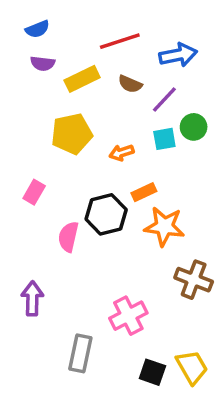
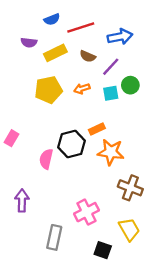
blue semicircle: (37, 29) -> (52, 19), moved
orange arrow: (122, 153) -> (82, 89), moved
pink rectangle: (34, 192) -> (12, 138), moved
yellow trapezoid: (192, 367) -> (129, 229), moved

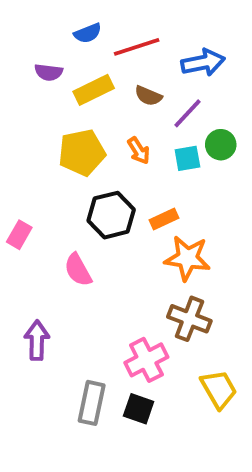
orange arrow: (82, 89) -> (139, 151), turned -105
black hexagon: (72, 144) -> (111, 215), moved
pink semicircle: (46, 159) -> (78, 270), turned -42
brown cross: (130, 188) -> (189, 319), moved
black square: (103, 250) -> (139, 409), moved

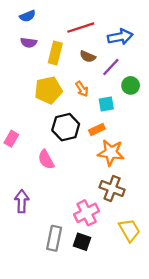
blue semicircle: (88, 33) -> (28, 16), moved
yellow rectangle: (94, 90) -> (55, 53), turned -50
cyan square: (187, 158) -> (106, 104), moved

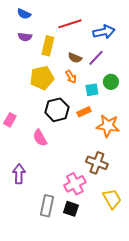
blue semicircle: (28, 16) -> (24, 14), turned 48
brown semicircle: (88, 57) -> (75, 58), moved
green circle: (131, 85) -> (111, 82), moved
orange star: (111, 153) -> (108, 126), moved

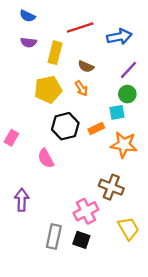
purple line: (96, 58) -> (128, 70), moved
cyan square: (92, 90) -> (117, 112), moved

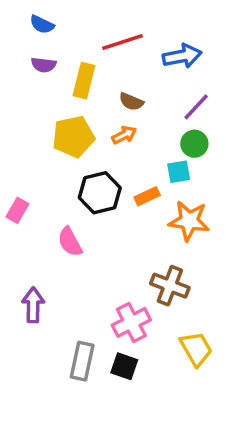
orange arrow: (81, 88) -> (124, 135), turned -84

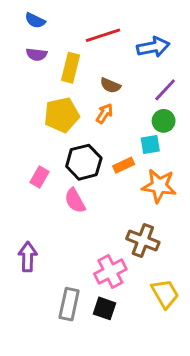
orange arrow: (124, 135) -> (104, 113), turned -30
pink rectangle: (17, 210) -> (39, 177), moved
pink semicircle: (70, 242) -> (75, 201), moved

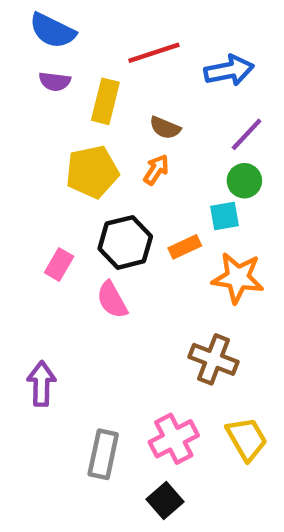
blue semicircle: (35, 20) -> (52, 31), size x1.5
pink cross: (110, 272) -> (174, 439), moved
black square: (104, 308) -> (165, 501), moved, turned 30

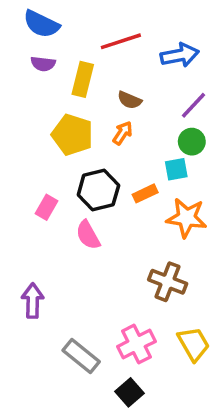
yellow pentagon: (92, 172) -> (72, 135), turned 30
gray rectangle: (103, 454) -> (81, 356), turned -63

